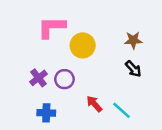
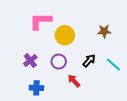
black arrow: (133, 69) -> (89, 61), moved, turned -96
purple circle: (64, 79) -> (59, 62), moved
cyan line: (122, 110) -> (113, 65), moved

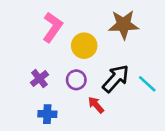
pink L-shape: (40, 21) -> (53, 27), turned 125
brown star: (104, 31) -> (124, 25), moved, size x1.6
black arrow: (89, 61) -> (116, 79), size x1.6

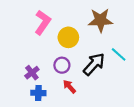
purple cross: (39, 79) -> (32, 73), moved
cyan line: (147, 84) -> (119, 54), moved
red arrow: (96, 105) -> (69, 87), moved

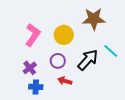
pink L-shape: (43, 22) -> (33, 35), moved
red arrow: (69, 87) -> (65, 81), turned -32

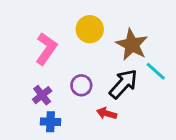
brown star: (94, 19) -> (132, 45), moved, turned 30
yellow circle: (64, 35) -> (90, 29), moved
red arrow: (65, 81) -> (107, 113), moved

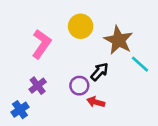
black arrow: (123, 84) -> (100, 72), moved, size x0.7
purple circle: (81, 85) -> (79, 86), moved
blue cross: (50, 122) -> (20, 110), moved, turned -36

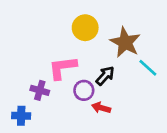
pink L-shape: (41, 44) -> (62, 68), moved, turned -132
purple cross: (38, 86) -> (40, 90), turned -36
blue cross: (20, 110) -> (21, 116), turned 36

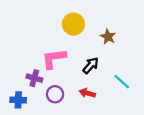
brown star: (125, 42) -> (108, 37), size x0.6
cyan line: (148, 68) -> (122, 82), moved
purple circle: (84, 90) -> (55, 94), moved

